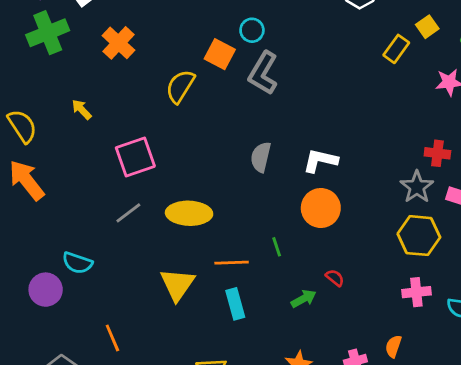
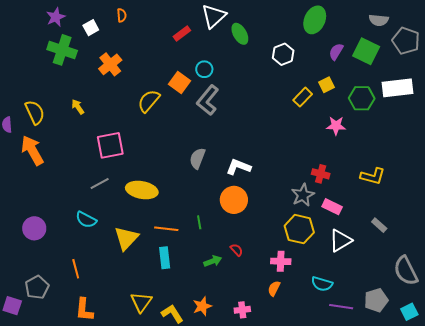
green cross: (48, 33) -> (62, 50), turned 32
cyan semicircle: (77, 263) -> (86, 220), moved
pink cross: (416, 292) -> (281, 261), moved
orange semicircle: (393, 346) -> (274, 288), moved

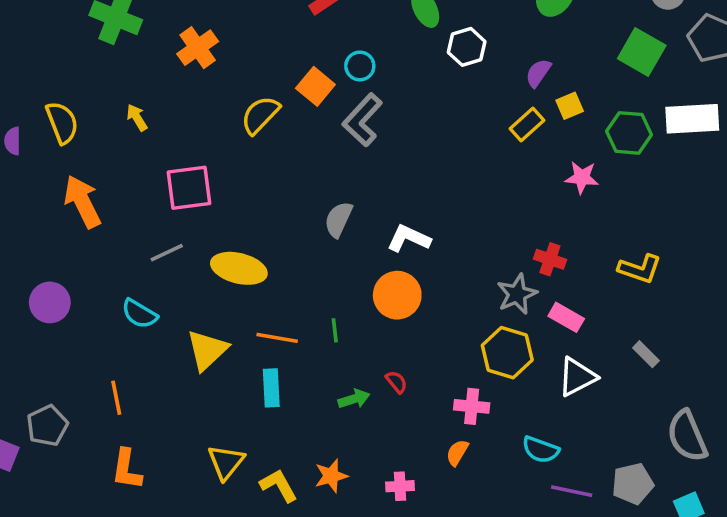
purple semicircle: (336, 52) -> (538, 73), moved
white hexagon: (283, 54) -> (467, 47), moved
orange arrow: (32, 150) -> (82, 202), moved
purple circle: (34, 228) -> (50, 302), moved

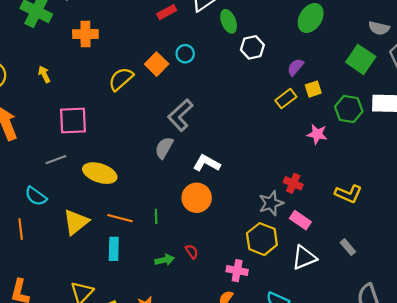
orange cross: (198, 48) -> (85, 34), turned 30
gray L-shape: (362, 120) -> (180, 115), moved
orange line: (116, 398) -> (21, 229), moved

